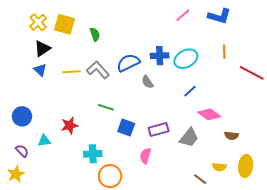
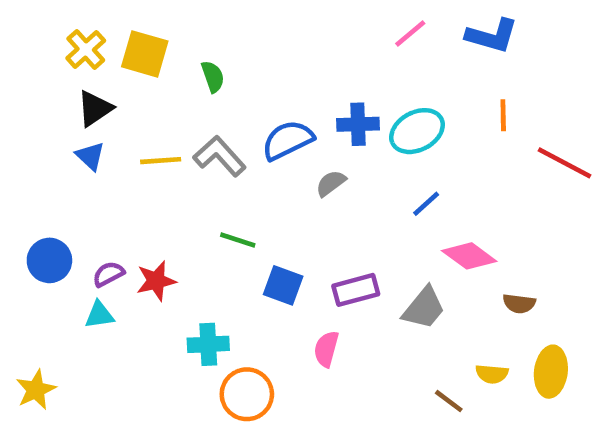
gray semicircle: (147, 82) -> (331, 183), turned 88
purple semicircle: (22, 151) -> (108, 274), moved, turned -72

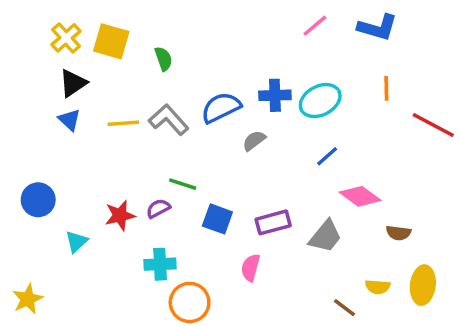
purple semicircle: (108, 274) -> (158, 208), moved
cyan triangle: (99, 315) -> (76, 242), turned -35

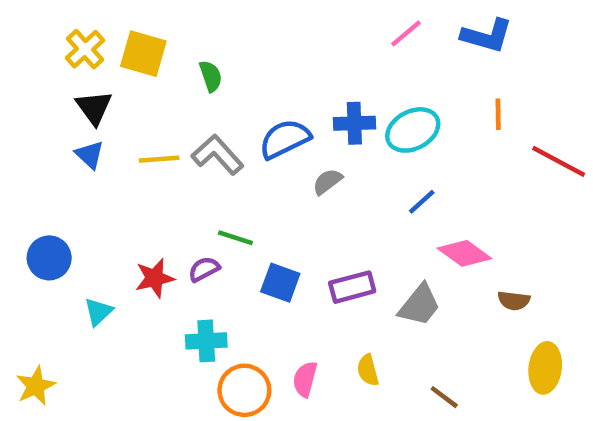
black triangle: (73, 83) -> (94, 108), turned -32
pink semicircle: (251, 268) -> (305, 379), moved
yellow semicircle: (378, 287) -> (368, 370), moved, turned 70

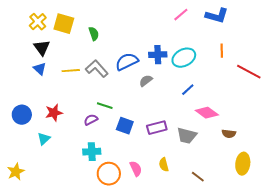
red star: (155, 278) -> (54, 113), moved
gray trapezoid: (419, 305) -> (187, 136), turned 65
pink semicircle: (305, 379) -> (136, 169), turned 140

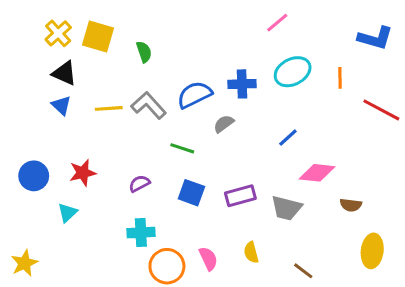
blue L-shape: (217, 16) -> (375, 38), moved
black triangle: (42, 48) -> (64, 73), turned -30
cyan ellipse: (184, 58) -> (293, 72), moved
green line: (105, 106) -> (182, 148), moved
pink diamond: (207, 113) -> (317, 173), turned -30

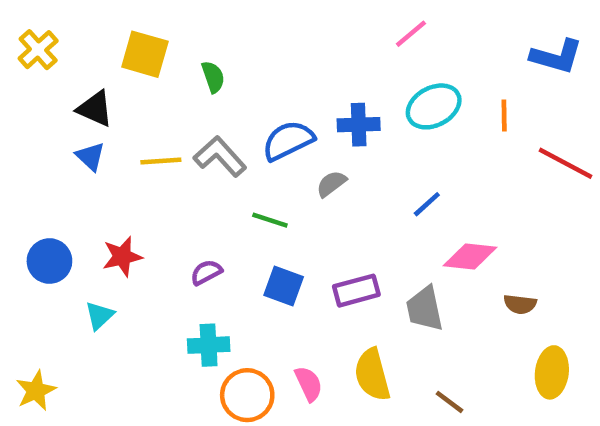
yellow cross: (58, 33) -> (38, 50), moved
gray trapezoid: (286, 208) -> (425, 309), turned 64
yellow semicircle: (251, 252) -> (372, 375), size x1.6

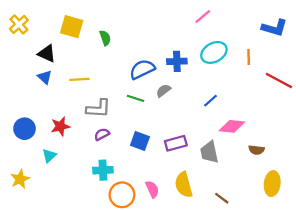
gray L-shape: (220, 156) -> (98, 108), moved, turned 135
green line: (270, 220) -> (135, 98), moved
yellow star: (36, 391) -> (20, 179), moved

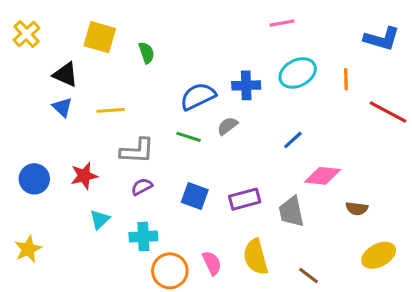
pink line: (203, 17) -> (282, 23), turned 30
cyan triangle: (49, 156) -> (100, 219), moved
yellow ellipse: (272, 184) -> (379, 255), turned 55

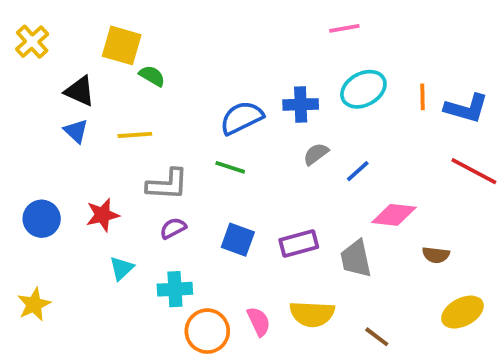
blue L-shape: (382, 39) -> (466, 108), moved
green semicircle: (146, 53) -> (152, 76), moved, turned -40
red line: (388, 112) -> (474, 171), moved
gray semicircle: (227, 126) -> (316, 154), moved
yellow semicircle: (256, 257) -> (312, 314), turned -72

